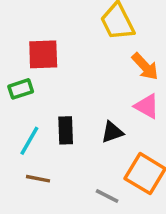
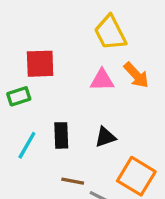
pink triangle: (147, 106) -> (102, 80), moved, turned -30
brown line: (38, 179) -> (73, 181), moved

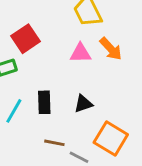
red square: (40, 64) -> (25, 39), turned -32

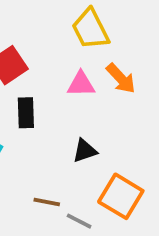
black rectangle: (44, 102) -> (26, 113), moved

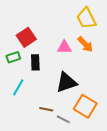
yellow trapezoid: (90, 29) -> (86, 18), moved
black triangle: (85, 151) -> (66, 82), size x1.6

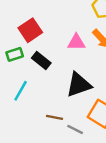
black rectangle: (35, 62) -> (41, 60), turned -49

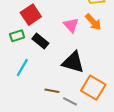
pink triangle: (76, 42) -> (71, 25), turned 49
black triangle: (79, 85) -> (73, 62), turned 35

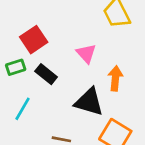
orange arrow: (93, 22) -> (115, 78), moved, turned -132

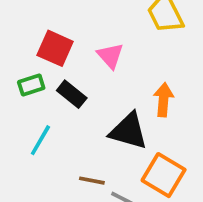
red square: (34, 40) -> (55, 48), turned -32
pink triangle: (86, 53) -> (110, 56), moved

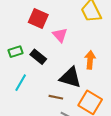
red square: (55, 48) -> (38, 18), moved
brown line: (92, 181) -> (56, 97), moved

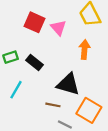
pink triangle: (60, 35) -> (58, 28), moved
orange arrow: (90, 60) -> (84, 49), moved

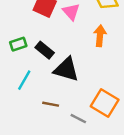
black triangle: (68, 84) -> (66, 69), moved
brown line: (53, 105) -> (51, 104), moved

